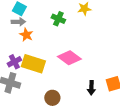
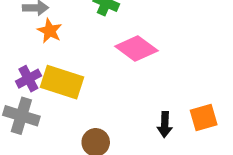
pink diamond: (69, 58) -> (136, 49), moved

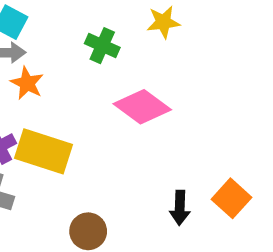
orange square: (204, 118) -> (232, 198), turned -32

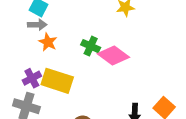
green cross: (102, 46) -> (91, 46), moved

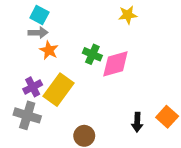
pink diamond: (113, 55) -> (115, 64), turned -52
yellow rectangle: (57, 81) -> (58, 90), turned -72

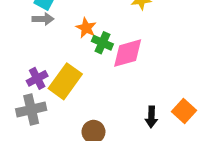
orange star: (49, 50) -> (86, 28), moved
gray cross: (27, 115) -> (31, 110), turned -30

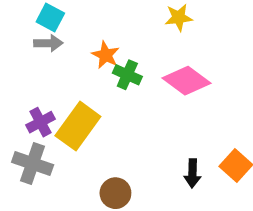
pink diamond: (128, 53) -> (187, 81), moved, turned 52
gray cross: (31, 110) -> (33, 164), turned 32

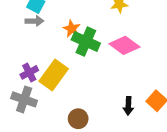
green cross: (127, 75) -> (86, 42), size x1.5

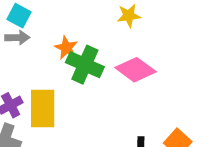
yellow rectangle: (54, 75) -> (43, 109), turned -36

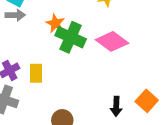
yellow rectangle: (43, 109) -> (36, 73), size x0.6

